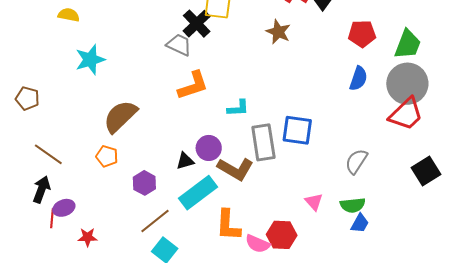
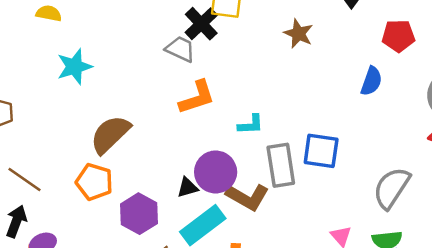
blue semicircle: (358, 79) -> (371, 81), moved
purple circle: (209, 148) -> (216, 172), size x1.4
orange pentagon: (107, 156) -> (94, 182), size x1.4
gray semicircle: (356, 161) -> (392, 188), size x1.4
purple hexagon: (144, 183) -> (139, 214), size x1.4

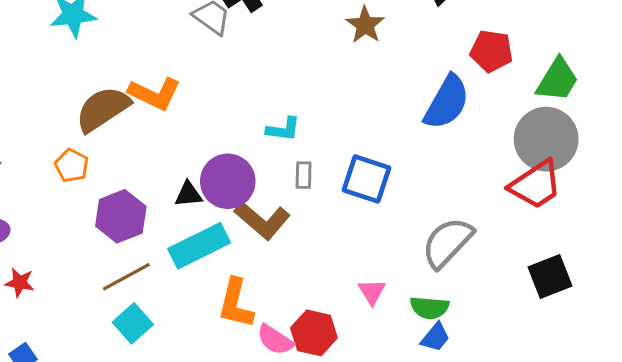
blue semicircle: (371, 81) -> (447, 102), size x1.5
orange L-shape: (197, 97) -> (155, 94), moved, turned 33
gray rectangle: (281, 165) -> (304, 175), moved, size x0.5
orange pentagon: (94, 182) -> (72, 166), size x0.7

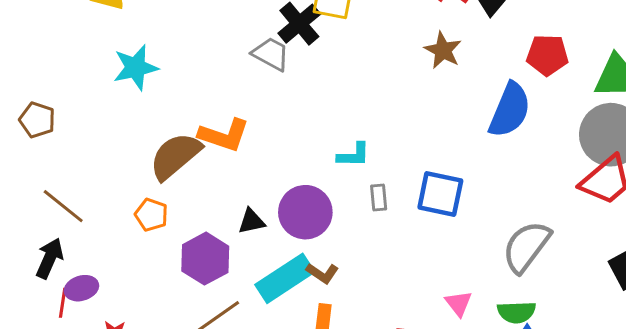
brown star: (365, 25) -> (443, 50), moved
black triangle: (188, 194) -> (251, 221), moved
brown L-shape: (262, 220) -> (322, 273), moved, size x0.6

